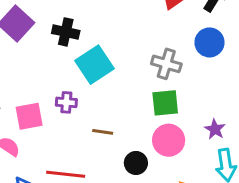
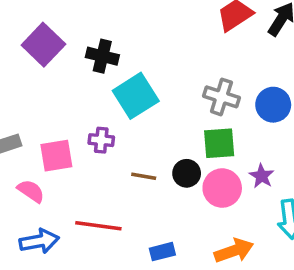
blue circle: (209, 42) -> (273, 105), moved
purple star: (215, 129) -> (262, 176), moved
black circle: (136, 163) -> (187, 173), moved

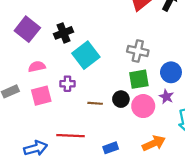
black cross: (102, 56) -> (63, 33), turned -30
blue circle: (273, 105) -> (171, 72), moved
pink semicircle: (31, 191) -> (37, 67), moved, turned -42

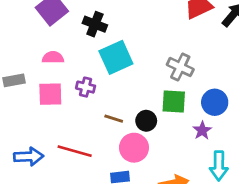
black cross: (63, 33) -> (95, 24), turned 30
pink circle: (143, 106) -> (134, 148), moved

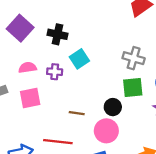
cyan square: (116, 57) -> (79, 59), size x0.7
purple cross: (86, 87) -> (55, 72), moved
brown line: (114, 119) -> (77, 113), moved

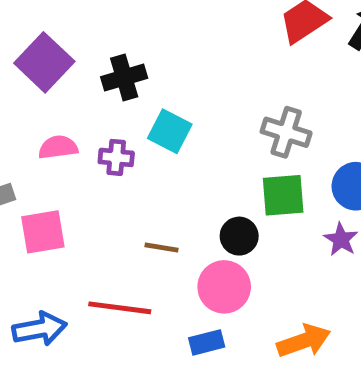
black cross: (58, 34) -> (124, 78), turned -30
cyan square: (79, 59) -> (170, 131), turned -30
pink square: (30, 98) -> (43, 232), moved

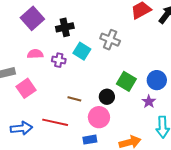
gray cross: (286, 132) -> (110, 40), moved
green square: (283, 195) -> (126, 81), turned 30
pink square: (43, 232) -> (26, 88), turned -30

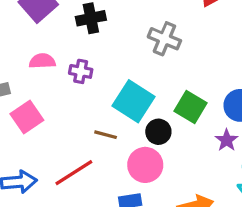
cyan square: (82, 51) -> (134, 101), moved, size x1.4
red line: (55, 122) -> (74, 173), turned -45

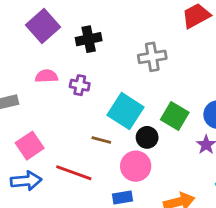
gray cross: (164, 39) -> (152, 57), turned -32
pink square: (27, 117) -> (30, 146), moved
red line: (74, 173) -> (74, 173), turned 52

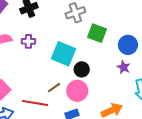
green square: (175, 116) -> (97, 33), moved
brown line: (101, 140) -> (54, 88), moved, turned -40

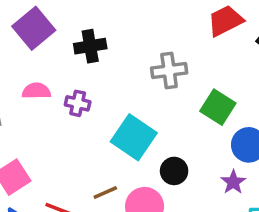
green square: (97, 33) -> (218, 107), moved
black circle: (82, 69) -> (174, 171), moved

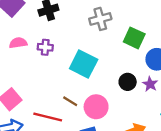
black circle: (174, 171) -> (128, 82), moved
brown line: (105, 192) -> (70, 101), turned 63

